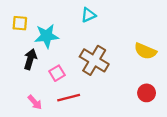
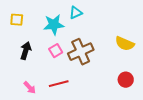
cyan star: (47, 36) -> (54, 25), moved
brown cross: (94, 60) -> (81, 52), turned 35
pink square: (57, 73) -> (56, 51), moved

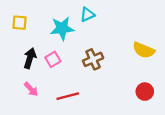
pink square: (56, 51) -> (53, 59), moved
brown cross: (81, 52) -> (93, 59), size x0.7
pink arrow: (30, 88) -> (31, 89), moved

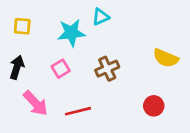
black arrow: (30, 58) -> (17, 67), moved
pink arrow: (31, 89) -> (35, 103), size x1.5
red circle: (145, 92) -> (154, 106), moved

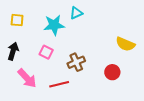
pink square: (61, 69) -> (46, 52), turned -32
brown cross: (107, 69) -> (76, 62), moved
red circle: (154, 106) -> (112, 72), moved

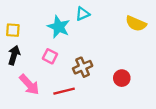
yellow square: (17, 20) -> (13, 30), moved
cyan star: (54, 25) -> (59, 27), turned 30
yellow semicircle: (125, 44) -> (136, 24), moved

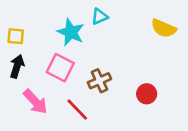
pink square: (50, 56) -> (60, 68), size x1.5
red line: (64, 91) -> (77, 110), turned 60

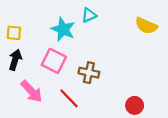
brown cross: (99, 81) -> (89, 73), turned 36
red circle: (147, 94) -> (135, 105), moved

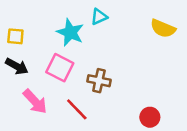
black arrow: (15, 60) -> (17, 66), turned 102

